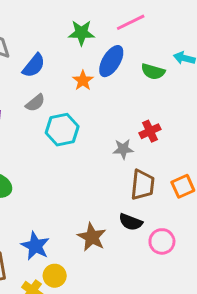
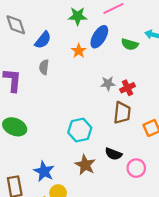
gray semicircle: (35, 103) -> (44, 67), turned 136
cyan hexagon: (62, 130) -> (80, 130), moved
gray star: (123, 149) -> (108, 83), moved
brown trapezoid: (143, 185) -> (122, 113), moved

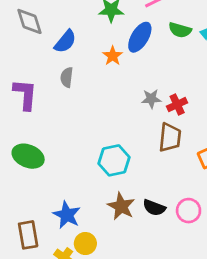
green semicircle: (130, 44) -> (180, 30), moved
black semicircle: (113, 154) -> (154, 208), moved

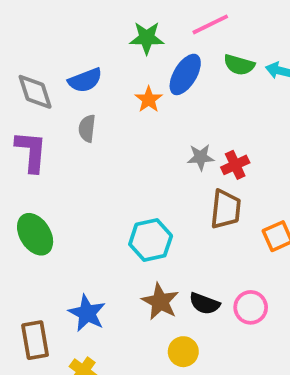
gray diamond: (29, 21) -> (35, 92), moved
blue semicircle: (65, 41) -> (85, 80), turned 30
green ellipse: (28, 156) -> (35, 234), turned 36
yellow circle: (85, 244) -> (183, 352), moved

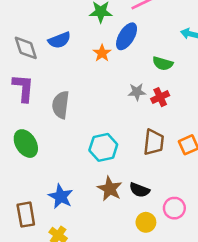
green semicircle: (239, 65) -> (163, 63), moved
gray semicircle: (87, 128) -> (61, 105), moved, size x1.5
brown trapezoid: (226, 209) -> (154, 142), moved
pink circle: (251, 307) -> (174, 208), moved
yellow circle: (183, 352) -> (146, 222), moved

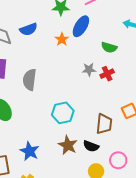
brown trapezoid: (154, 142) -> (104, 124), moved

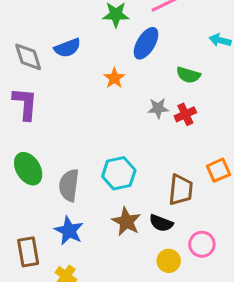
orange star: (62, 39) -> (114, 78), moved
gray semicircle: (30, 80) -> (69, 185), moved

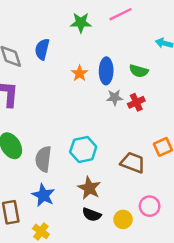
blue ellipse: (146, 43) -> (106, 71), moved, turned -30
blue semicircle: (67, 48) -> (42, 49), turned 125
brown trapezoid: (181, 190) -> (133, 163), turned -75
black semicircle: (161, 223) -> (92, 215), moved

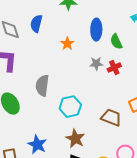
blue ellipse: (106, 71) -> (96, 30), moved
green semicircle: (139, 71) -> (116, 42), turned 49
gray semicircle: (43, 159) -> (42, 86), moved

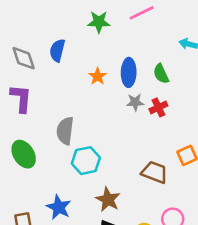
blue ellipse: (96, 30) -> (129, 72), moved
cyan hexagon: (70, 107) -> (86, 161), moved

